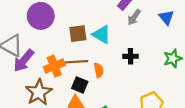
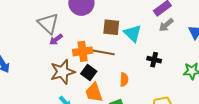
purple arrow: (24, 61) -> (56, 40), size x0.6
orange semicircle: (99, 70) -> (124, 80), moved
black square: (80, 85) -> (89, 72), moved

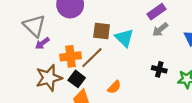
brown line: (103, 52) -> (92, 58), turned -55
black cross: (154, 60) -> (159, 69), moved
orange semicircle: (124, 80) -> (114, 87), turned 40

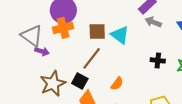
gray arrow: (160, 30) -> (153, 22), turned 70
purple arrow: (42, 43) -> (42, 51), turned -120
orange cross: (71, 56) -> (63, 28), moved

